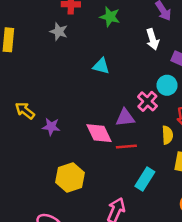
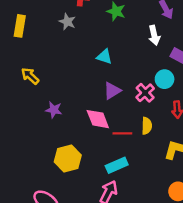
yellow arrow: (25, 111) -> (30, 76), moved
purple triangle: (125, 118) -> (112, 91), moved, turned -30
yellow semicircle: (167, 135) -> (147, 126), moved
cyan rectangle: (145, 179) -> (117, 165), moved, turned 30

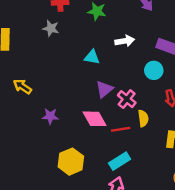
white arrow: (154, 35) -> (125, 41), moved, turned -78
pink cross: (145, 93) -> (127, 99), moved

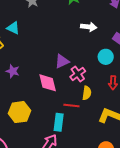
cyan triangle: (92, 57) -> (13, 28), moved
red line: (121, 129) -> (71, 105), moved
cyan rectangle: (120, 161) -> (59, 122), turned -66

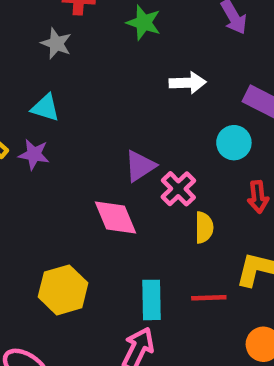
cyan triangle: (13, 28) -> (45, 108), moved
purple star: (13, 71) -> (34, 154), moved
red line: (71, 105) -> (209, 298), moved

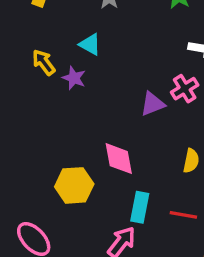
pink cross: (178, 189) -> (185, 89), moved
pink diamond: (116, 217) -> (119, 159), moved

